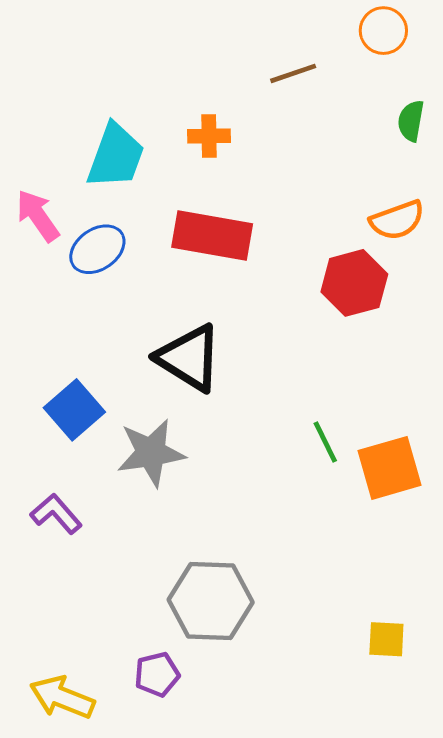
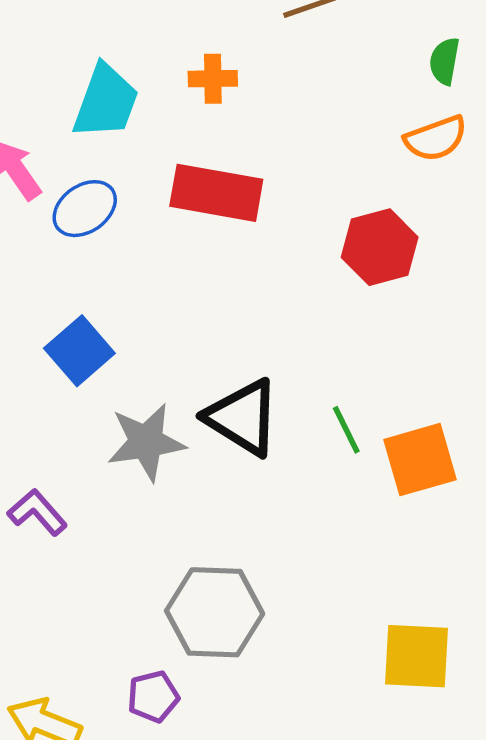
orange semicircle: (397, 220) -> (436, 138), moved
black triangle: (189, 358) -> (243, 417), moved
blue square: (74, 410) -> (79, 351), moved
yellow square: (386, 639) -> (416, 656), size x1.6

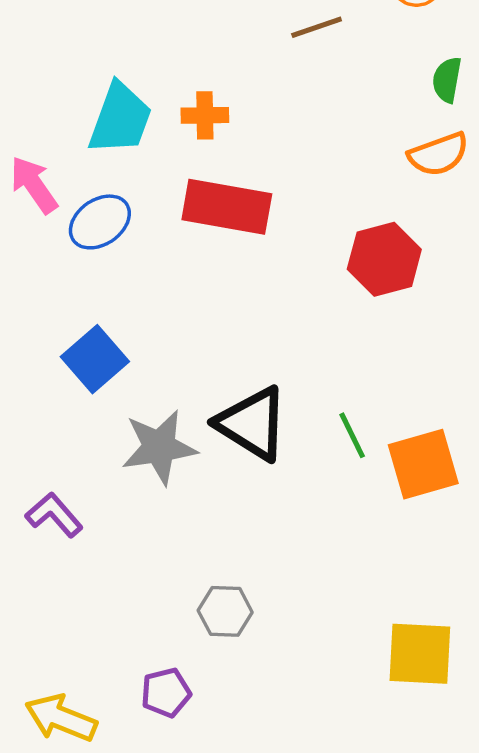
orange cross: (213, 79) -> (205, 115), moved
gray hexagon: (215, 612) -> (225, 611), size x0.6

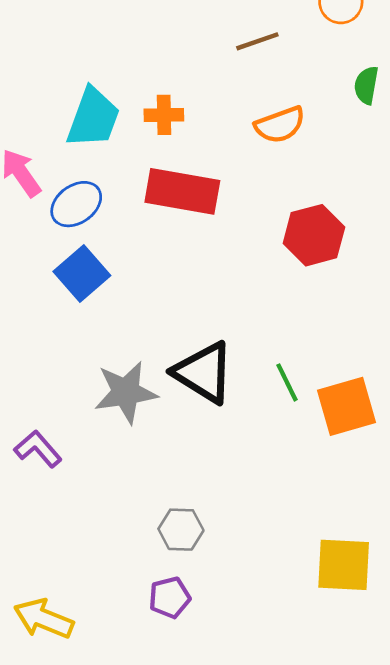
orange semicircle: (438, 154) -> (280, 125), moved
blue square: (95, 359) -> (82, 273), moved
purple pentagon: (166, 693) -> (170, 597), moved

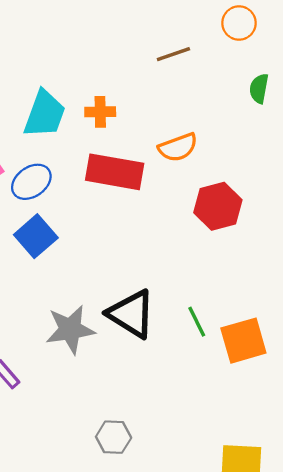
orange semicircle: (280, 125) -> (178, 147), moved

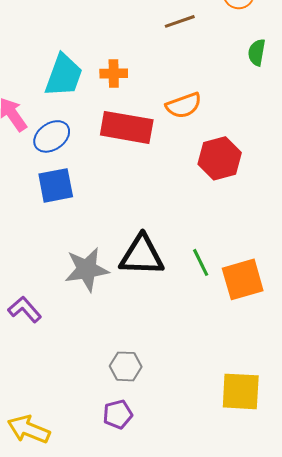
blue square: (36, 236) -> (56, 185), turned 30
black triangle: (131, 314) -> (142, 255), turned -30

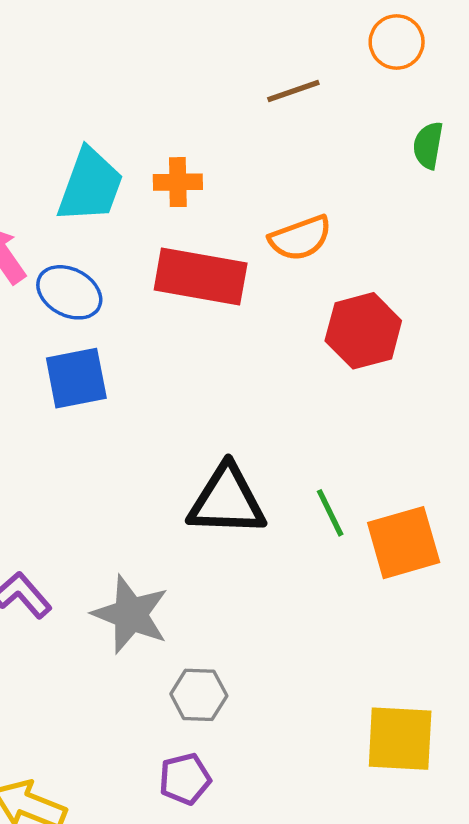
blue ellipse: (52, 136) -> (69, 292), turned 63
gray star: (87, 269) -> (131, 614), moved, turned 30

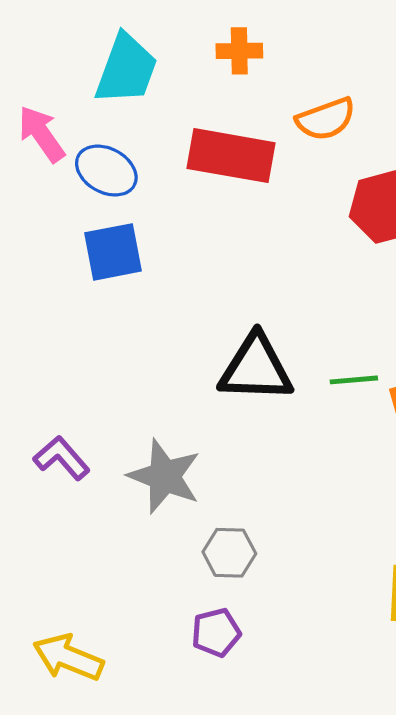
orange cross: (178, 182) -> (239, 51), moved
green line: (330, 513) -> (354, 380), turned -69

